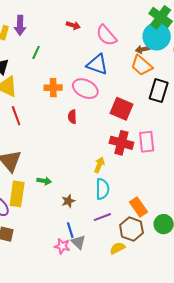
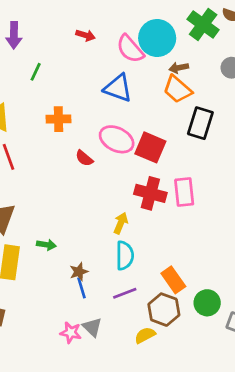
cyan circle: (157, 36) -> (157, 38), moved
pink ellipse: (85, 89) -> (117, 139), moved
red semicircle: (72, 117) -> (84, 158), turned -48
blue line: (70, 230) -> (81, 288), moved

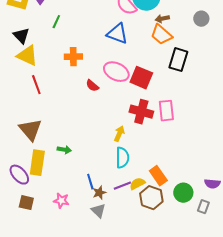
brown star: (79, 272) -> (99, 193), moved
pink star: (71, 333) -> (61, 201), moved
yellow semicircle: (145, 335) -> (137, 184), moved

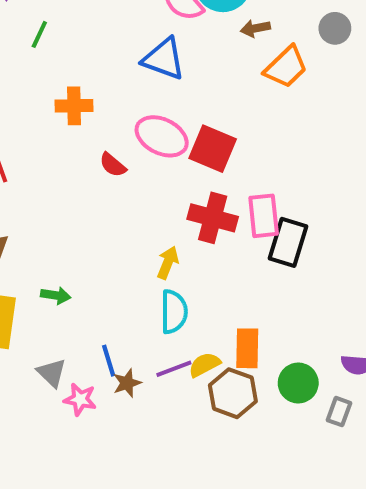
orange trapezoid: (161, 35) -> (286, 67), moved, turned -85
black rectangle: (178, 60) -> (288, 242), moved
orange rectangle: (158, 176) -> (247, 348), turned 36
pink star: (61, 201) -> (80, 399), moved
gray triangle: (98, 211) -> (52, 373), moved

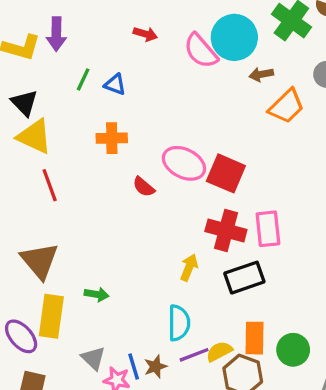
blue triangle: (164, 59) -> (115, 84), moved, size x0.6
black rectangle: (288, 242) -> (244, 278), moved, turned 54
cyan semicircle: (174, 312) -> (179, 323), moved
blue line: (109, 361) -> (134, 367), moved
green circle: (298, 383) -> (293, 350), moved

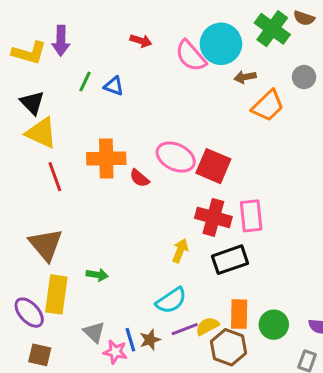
orange cross: (112, 138) -> (106, 159), moved, size x1.4
cyan semicircle: (179, 323) -> (171, 300), turned 56

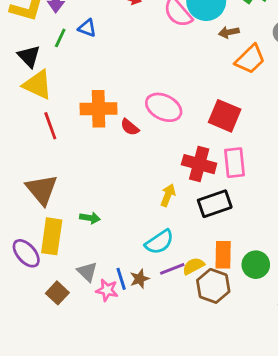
green line: (85, 82) -> (60, 38), moved
blue triangle: (114, 86) -> (87, 28), moved
red square: (213, 166) -> (225, 116), moved
brown square: (40, 355) -> (57, 293), moved, turned 30

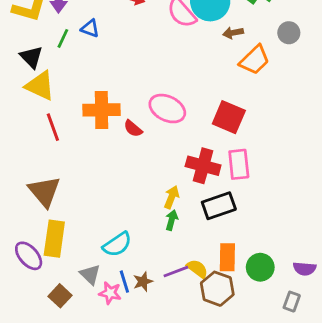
green arrow: (90, 218) -> (172, 220), moved, turned -84
cyan semicircle: (159, 242) -> (117, 244), moved
yellow semicircle: (193, 266) -> (197, 269), turned 65

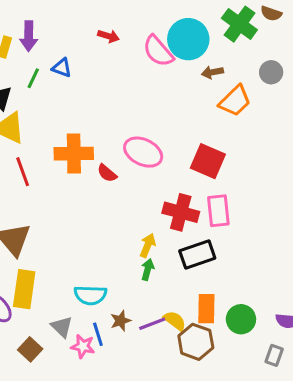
cyan semicircle: (117, 244) -> (90, 295), turned 36
brown star: (143, 282) -> (121, 321), moved

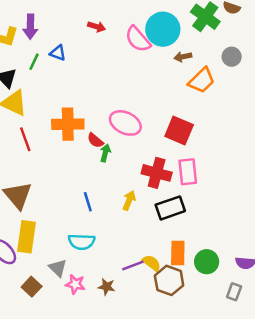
green arrow: (148, 270) -> (105, 153), moved
brown star: (121, 321) -> (107, 287), moved, turned 30
blue line: (98, 334) -> (88, 202), moved

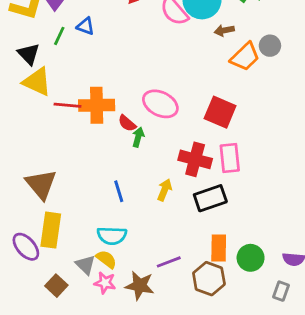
gray circle: (232, 57) -> (270, 46), moved
red line: (25, 139) -> (67, 105), moved, turned -65
yellow semicircle: (152, 263) -> (106, 259), moved
brown star: (107, 287) -> (140, 286), size x1.5

